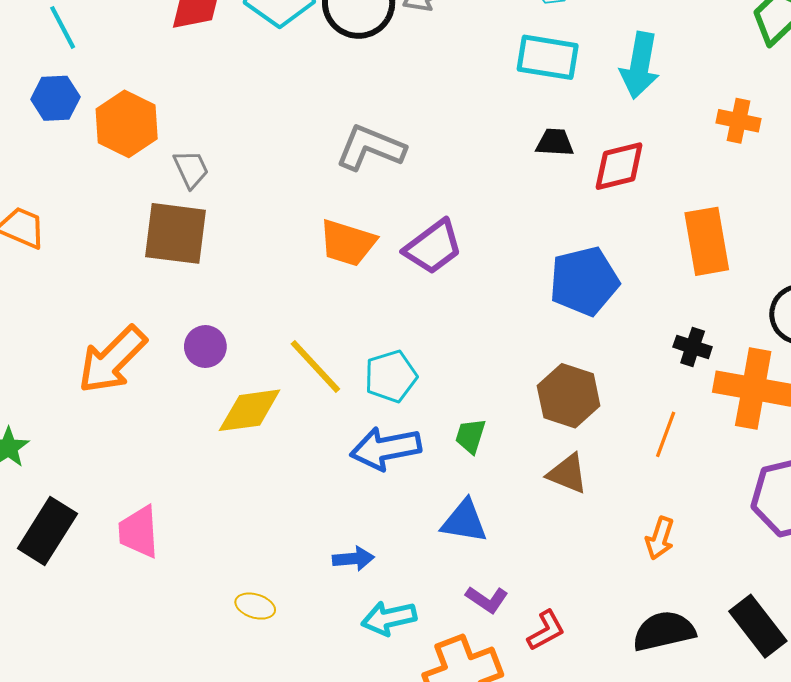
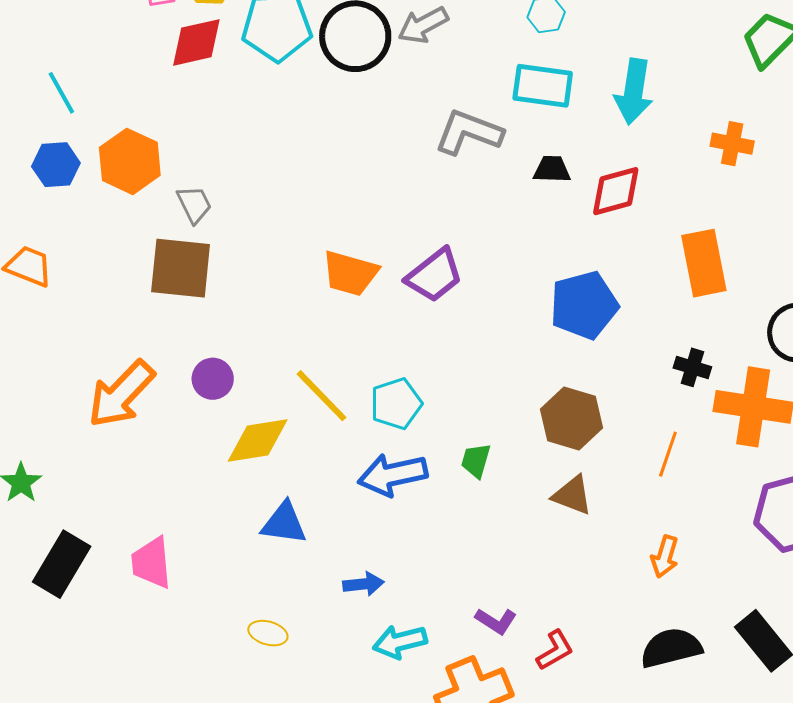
cyan line: (63, 27) -> (61, 93), moved
blue hexagon: (55, 98) -> (56, 165), moved
gray L-shape: (370, 148) -> (469, 132), moved
blue triangle: (464, 521) -> (284, 523), moved

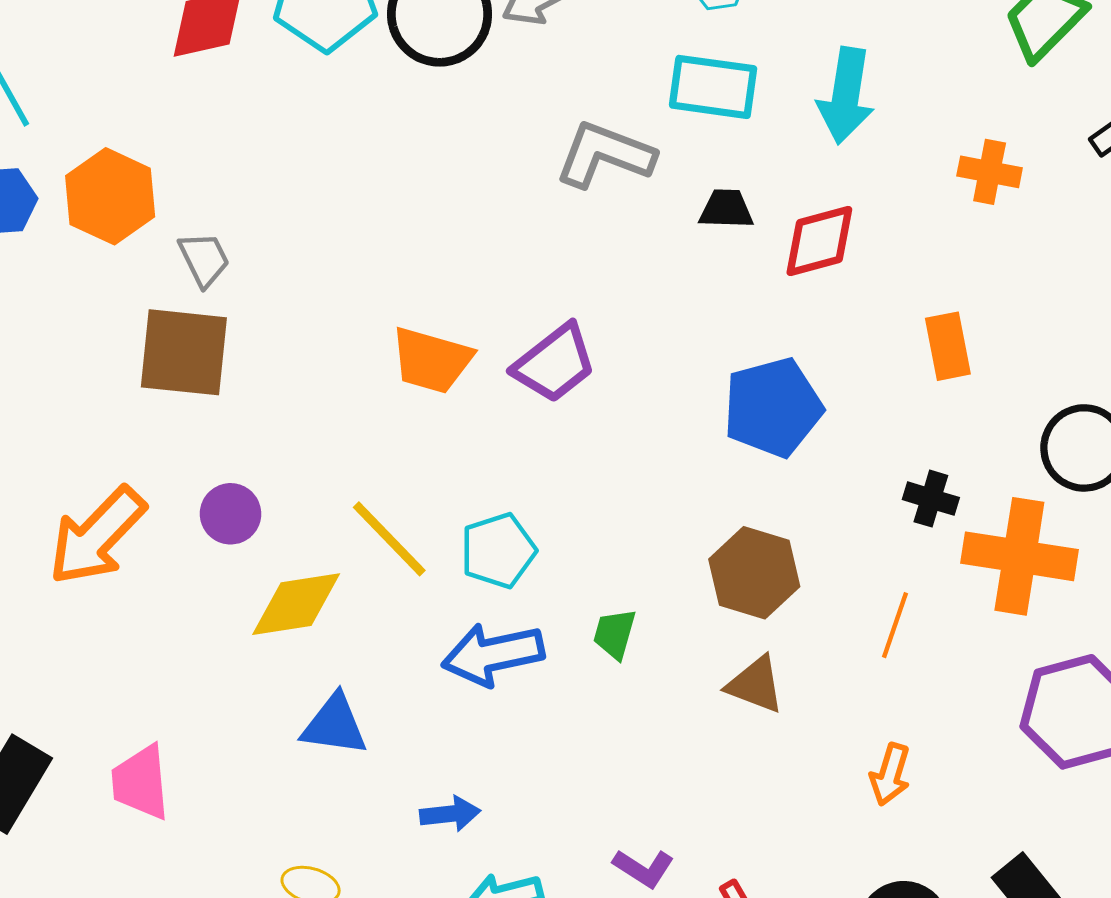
orange rectangle: (704, 263) -> (948, 346), size x0.7

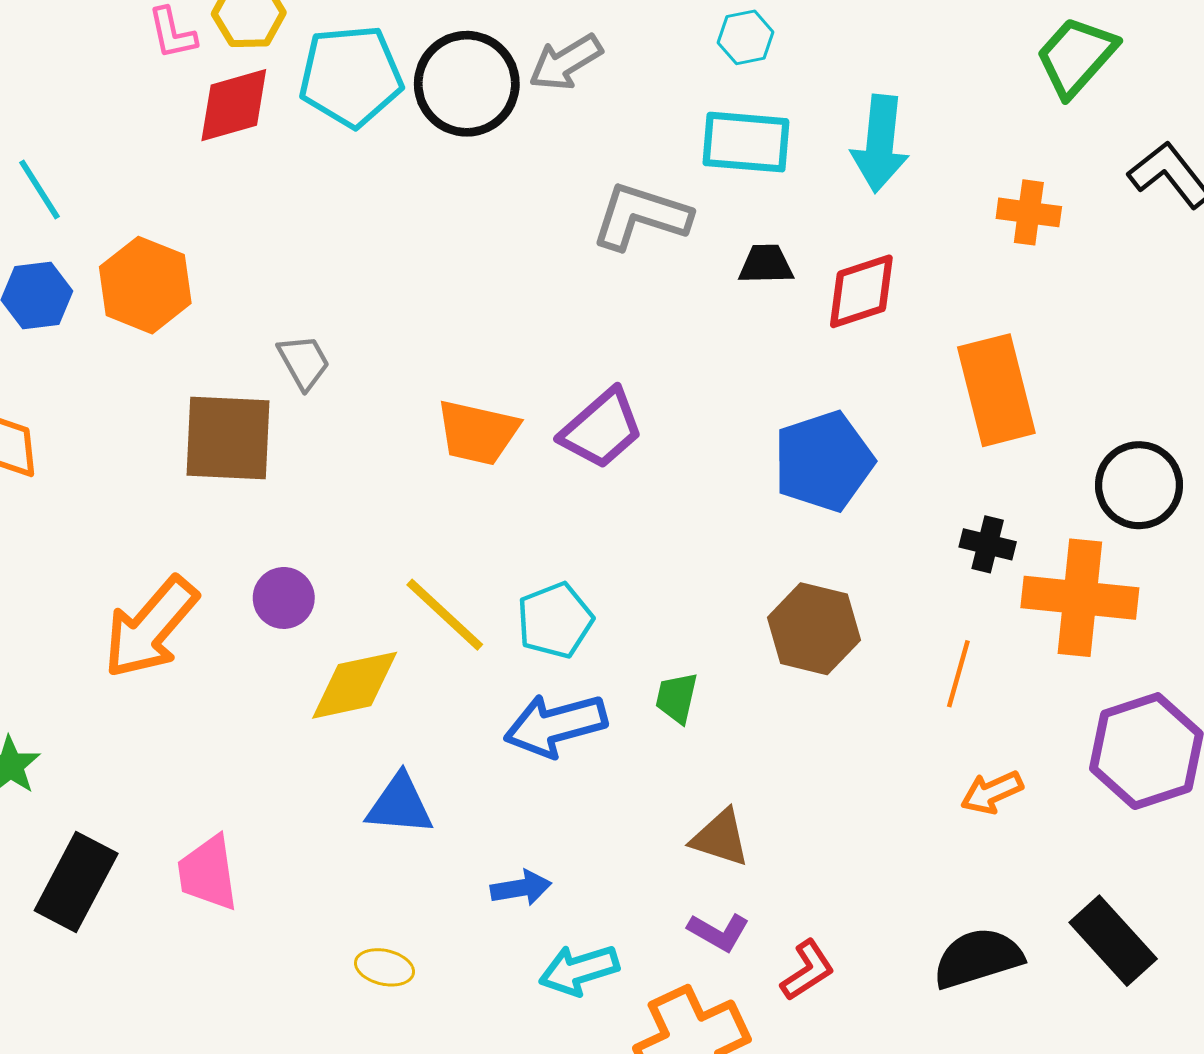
gray trapezoid: (204, 259) -> (304, 362), moved
orange rectangle: (948, 346) -> (996, 390), size x1.6
brown triangle: (755, 685) -> (720, 838), moved
orange arrow: (890, 775) -> (992, 792), moved, turned 52

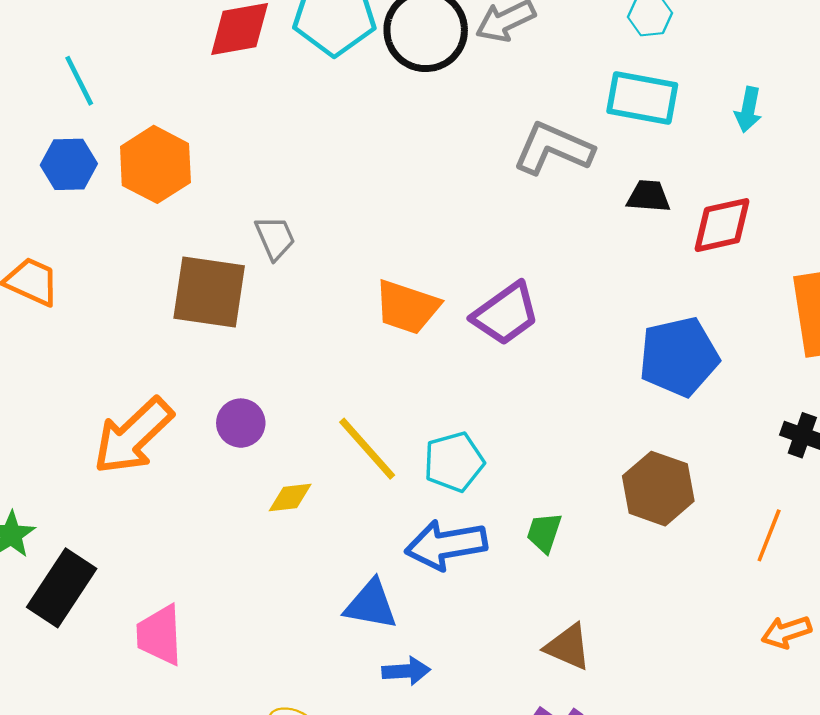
cyan arrow: (880, 144) -> (748, 110), size x0.6
yellow diamond: (355, 685) -> (290, 498), size x0.6
blue triangle: (400, 805) -> (371, 605), moved
black rectangle: (76, 882) -> (62, 588), moved

